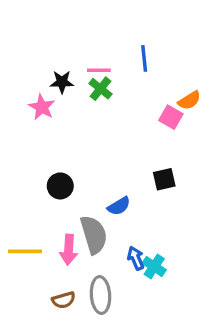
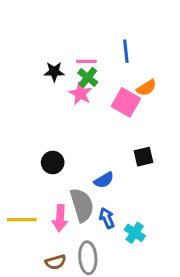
orange semicircle: (189, 100) -> (146, 88), moved
pink star: (42, 107) -> (80, 94), moved
pink square: (171, 117) -> (126, 102), moved, size x1.4
blue arrow: (136, 258) -> (107, 218), moved

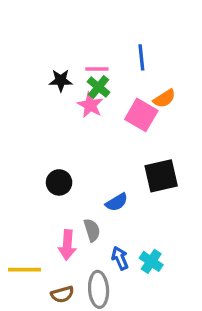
black square: (143, 157) -> (161, 176), size x1.5
gray semicircle: (82, 205) -> (92, 230), size x0.6
blue arrow: (107, 218) -> (120, 258), moved
yellow line: (22, 220) -> (24, 270), moved

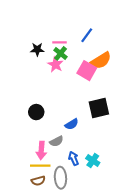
blue line: (141, 57) -> (87, 35), turned 42
orange semicircle: (164, 99) -> (101, 61), size x1.5
gray semicircle: (92, 230) -> (56, 141), turned 80
yellow line: (24, 270) -> (40, 166), moved

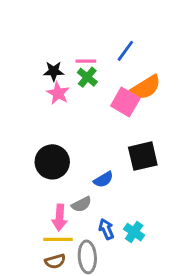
pink star: (55, 65) -> (58, 93), moved
black circle: (36, 112) -> (52, 162), size x1.5

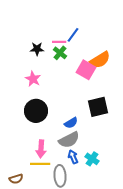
blue line: (125, 51) -> (73, 35), moved
pink star: (58, 93) -> (33, 79), moved
gray semicircle: (81, 204) -> (69, 140), moved, size x1.5
brown semicircle: (55, 261) -> (16, 179), moved

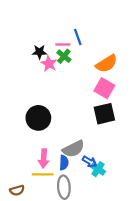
blue line: (73, 35) -> (78, 37), turned -56
pink square: (86, 70) -> (104, 88), moved
pink star: (33, 79) -> (49, 64), moved
blue semicircle: (71, 123) -> (64, 163), moved, turned -56
blue arrow: (73, 157) -> (89, 162), moved, turned 144

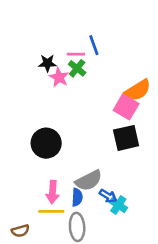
orange semicircle: (107, 64) -> (138, 90), moved

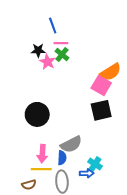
blue line: (94, 45) -> (53, 26), moved
blue arrow: (108, 196) -> (87, 173), moved, turned -32
brown semicircle: (20, 231) -> (29, 185), moved

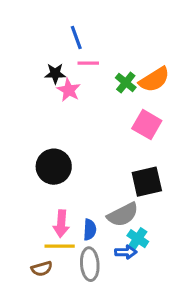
green cross: (62, 54) -> (126, 83), moved
orange semicircle: (111, 72) -> (154, 80), moved
black square: (101, 110) -> (147, 182), moved
gray semicircle: (71, 144) -> (123, 215), moved

